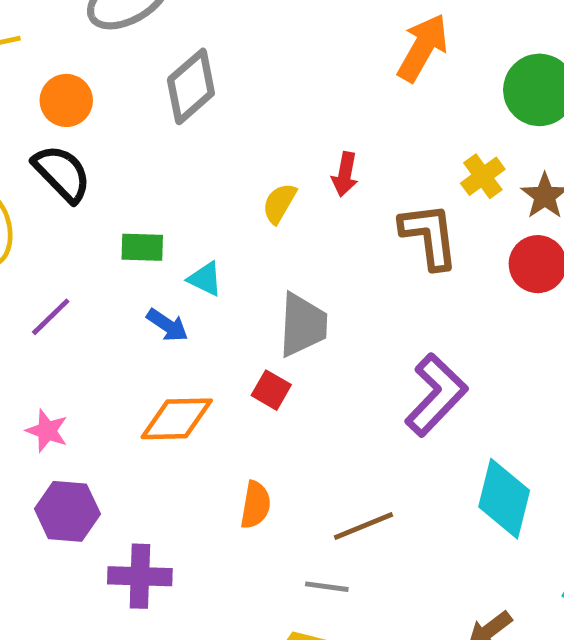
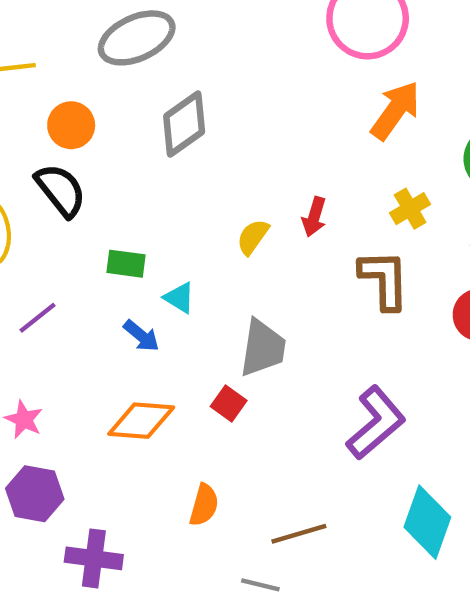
yellow cross: (483, 176) -> (410, 209), moved

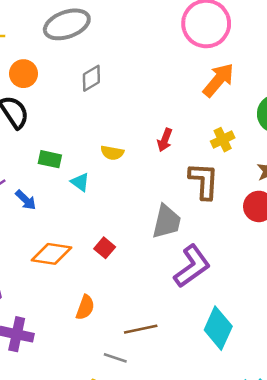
gray diamond: (184, 124) -> (91, 78), size x0.7
yellow semicircle: (253, 237) -> (112, 153), moved, turned -120
blue arrow: (141, 336) -> (26, 200), moved
gray trapezoid: (263, 348) -> (167, 222), moved

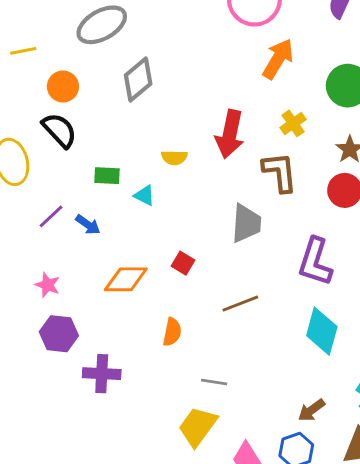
gray diamond: (91, 78) -> (138, 80), size x1.4
red arrow: (165, 140) -> (230, 134), size x1.8
purple L-shape: (192, 266) -> (315, 262), moved, turned 153
brown line: (141, 329) -> (240, 304), moved

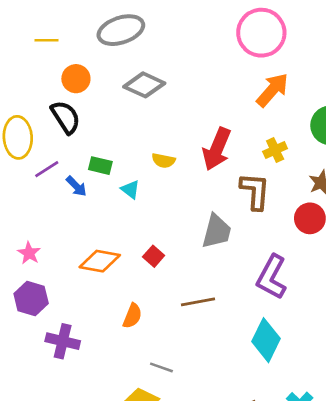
gray diamond: (138, 80) -> (144, 85), turned 54
purple line: (51, 216) -> (47, 169), moved
blue arrow: (88, 225) -> (76, 186), moved

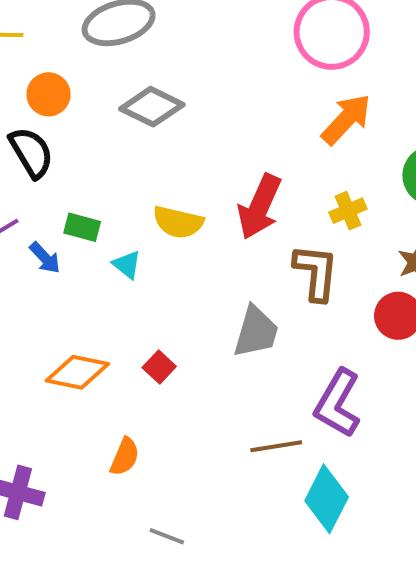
yellow semicircle: (163, 161) -> (178, 222), size x1.4
brown line: (198, 302) -> (276, 446), moved

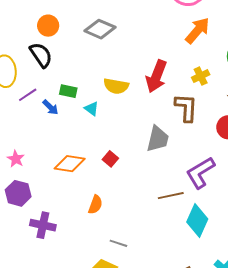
purple L-shape: (338, 403) -> (200, 173), turned 32

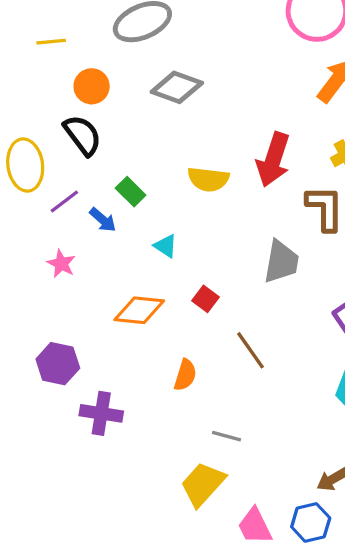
green rectangle: (68, 91) -> (131, 192), turned 36
cyan triangle: (92, 109) -> (166, 246), moved
pink star: (16, 159) -> (61, 264), moved
brown line: (171, 196) -> (250, 350), moved, turned 70

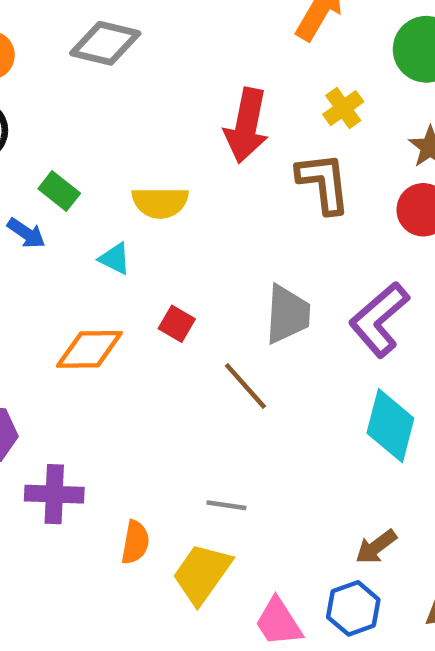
yellow semicircle: (208, 179) -> (160, 202), moved
gray trapezoid: (281, 262) -> (288, 314), moved
orange semicircle: (185, 375) -> (135, 542), moved

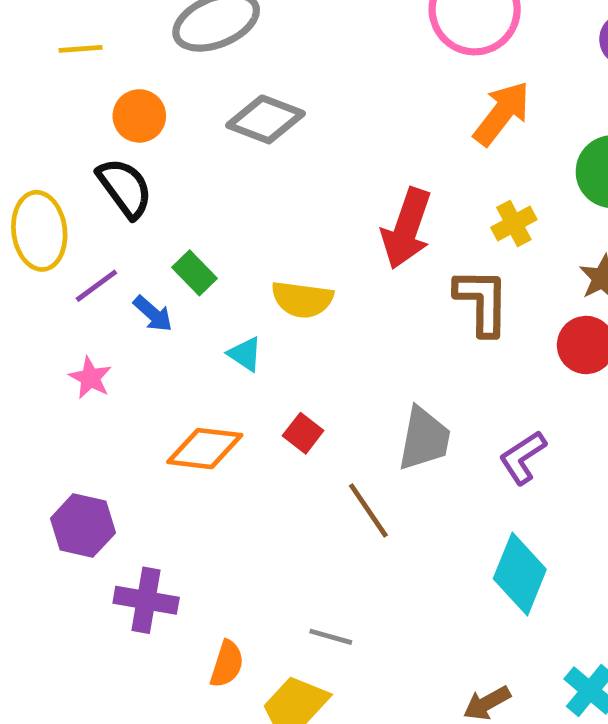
purple L-shape: (379, 319) -> (523, 457), size x0.7

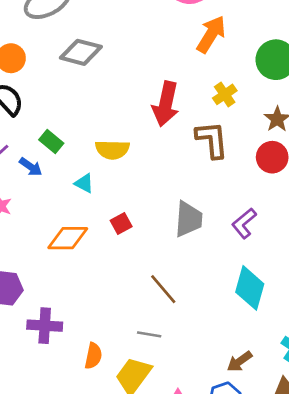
red square: (303, 433) -> (121, 223), turned 30
brown line: (368, 510) -> (163, 289), moved

